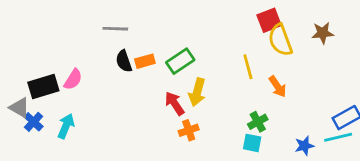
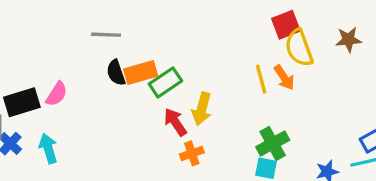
orange rectangle: (145, 61) -> (141, 73), size x1.4
green rectangle: (180, 61) -> (165, 82), moved
orange arrow: (278, 87) -> (284, 78), moved
green cross: (258, 122) -> (273, 144), size x1.4
cyan arrow: (66, 126) -> (48, 148), turned -40

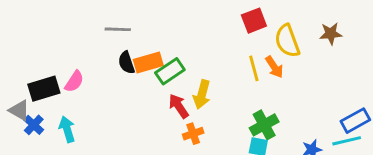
red square: (286, 25) -> (254, 21), moved

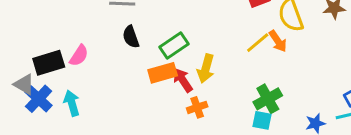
orange rectangle: (148, 63) -> (163, 73), moved
yellow line: (254, 68) -> (258, 43), turned 65
blue cross: (34, 125) -> (39, 99), size x1.4

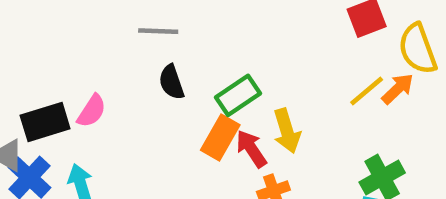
orange arrow: (278, 41) -> (398, 89), turned -100
yellow arrow: (206, 69) -> (287, 131), turned -32
orange rectangle: (163, 73) -> (220, 138), turned -44

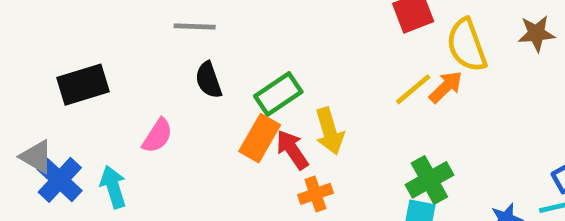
pink semicircle: (92, 111) -> (157, 136), moved
black rectangle: (45, 122) -> (83, 85), moved

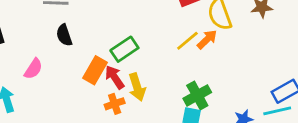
green rectangle: (278, 94) -> (124, 49), moved
yellow arrow: (329, 131) -> (137, 87), moved
orange cross: (315, 194) -> (115, 104), moved

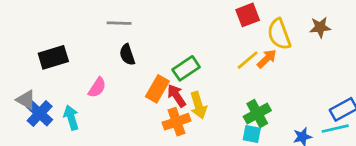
orange cross: (115, 104) -> (176, 122), size x1.4

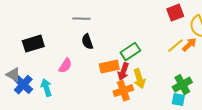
orange rectangle: (157, 89) -> (109, 67), turned 48
red arrow: (176, 96) -> (123, 72), turned -126

